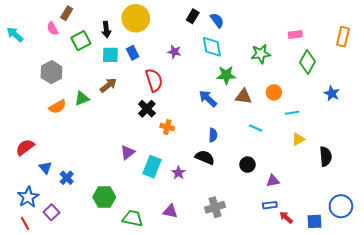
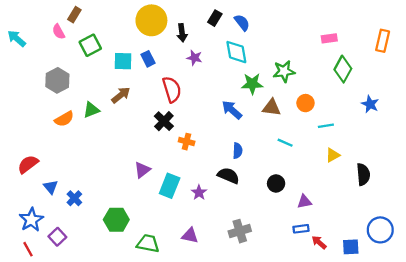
black arrow: (106, 29) -> (182, 33), moved
green star: (261, 54) -> (284, 71), moved

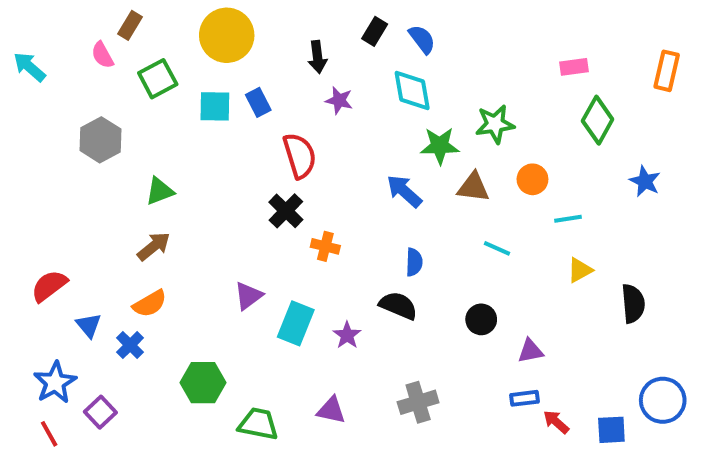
yellow circle: (151, 20) -> (227, 35), moved
brown arrow: (121, 95) -> (154, 246), moved
orange semicircle: (64, 119) -> (150, 304), moved

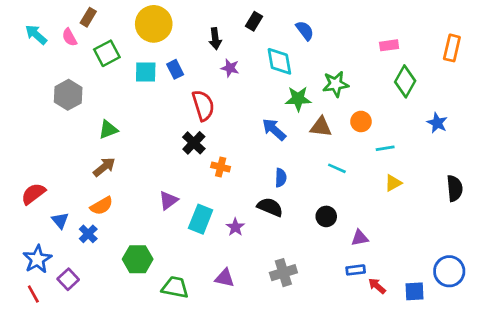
blue semicircle: (422, 39) -> (305, 31), moved
cyan arrow: (29, 67) -> (36, 35), moved
black semicircle: (633, 304) -> (455, 188), moved

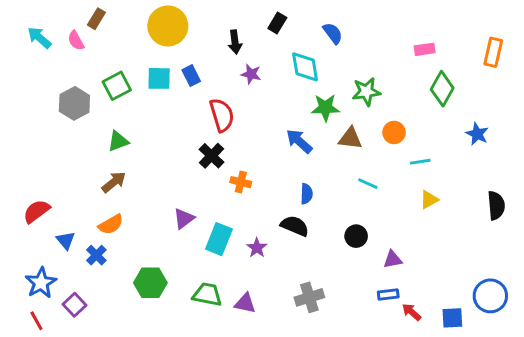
green square: (107, 53) -> (117, 86), moved
green trapezoid: (175, 287) -> (207, 294), moved

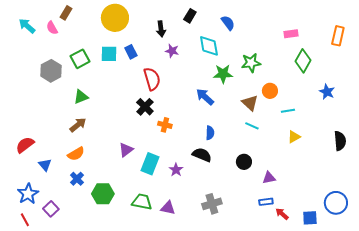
brown triangle: (350, 138) -> (250, 103), moved, turned 36
blue cross: (96, 255) -> (77, 179), moved

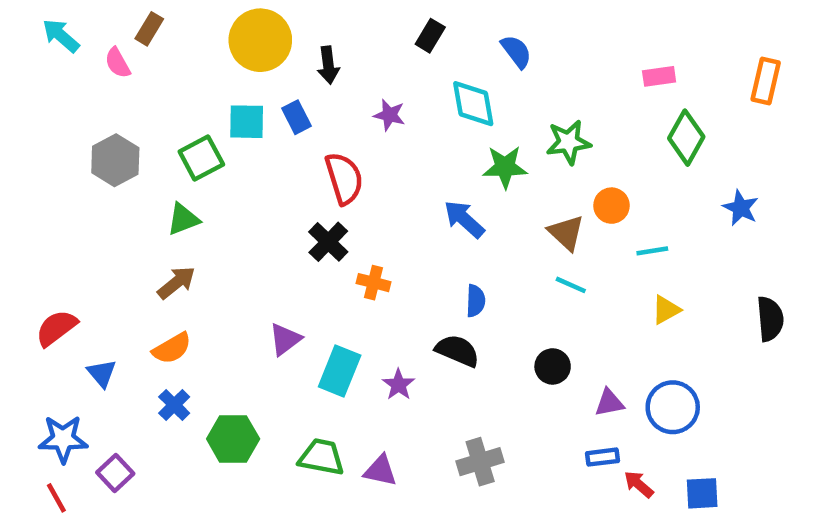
cyan arrow: (27, 26) -> (61, 36), moved
black arrow: (161, 29) -> (328, 65), moved
green square: (80, 59) -> (201, 158), moved
blue star: (28, 194) -> (63, 439), turned 30
blue circle: (336, 203) -> (673, 407), moved

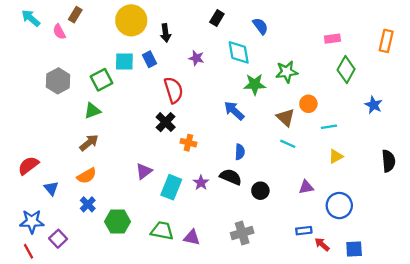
black circle: (553, 366) -> (260, 191), moved
purple star: (399, 385) -> (201, 183), moved
purple triangle: (609, 403) -> (306, 187), moved

